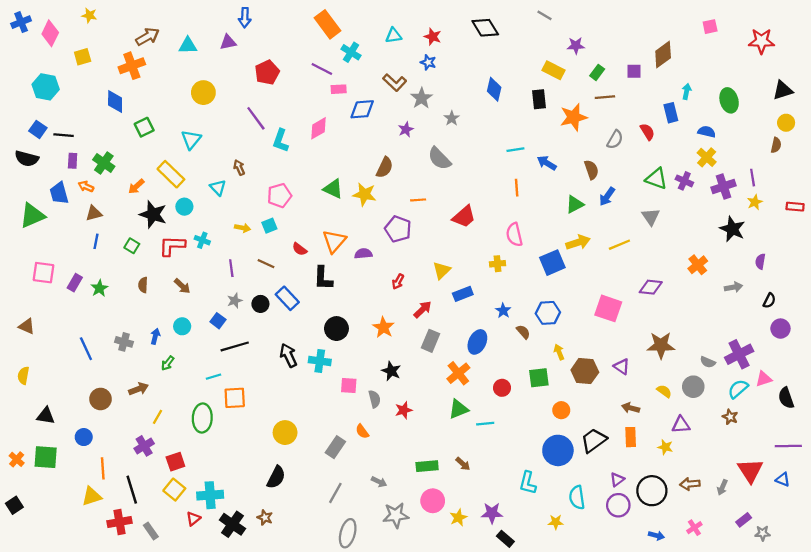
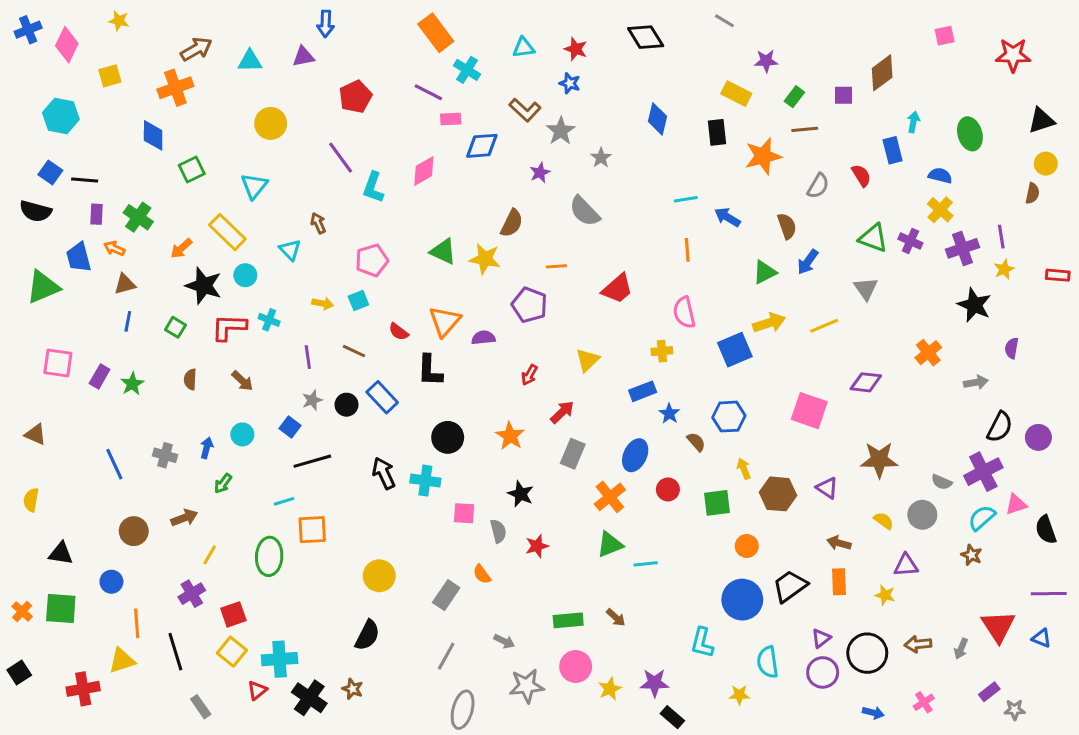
blue rectangle: (463, 294) -> (643, 391), moved
black semicircle: (769, 301) -> (1000, 427), moved, size x1.5
red circle: (502, 388) -> (668, 489), moved
red cross: (120, 522) -> (83, 689), moved

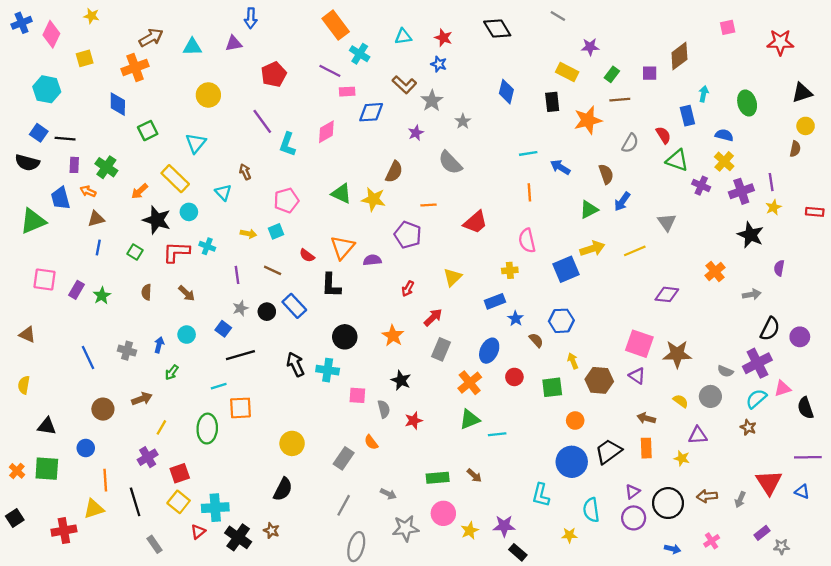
green triangle: (873, 238) -> (677, 160), moved
pink square: (809, 411) -> (639, 344), moved

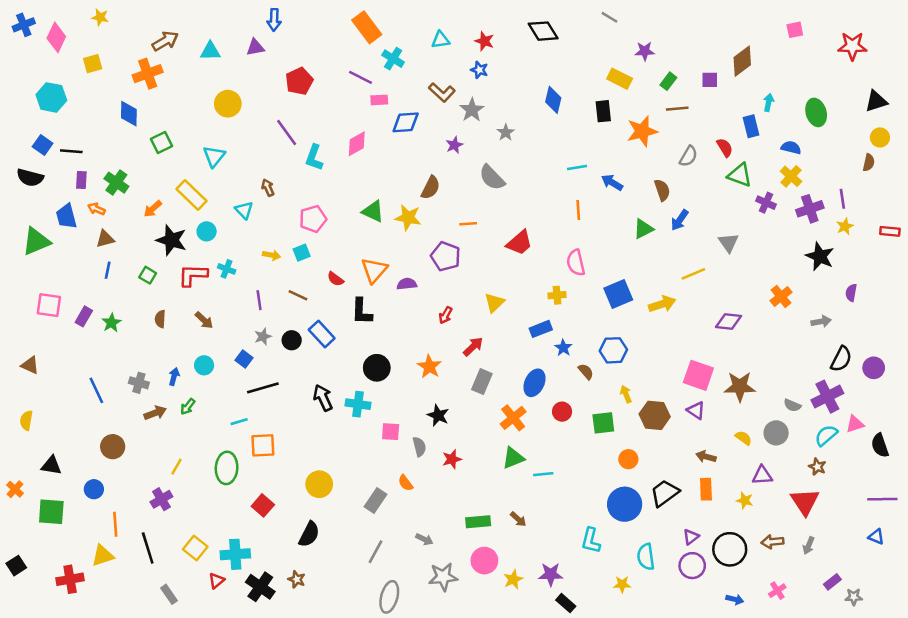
yellow arrow: (592, 249) -> (662, 304), moved
brown arrow: (142, 399) -> (155, 413), moved
orange cross: (17, 471) -> (15, 489), moved
red square: (180, 473) -> (263, 505), moved, turned -30
red triangle: (769, 482) -> (805, 502), moved

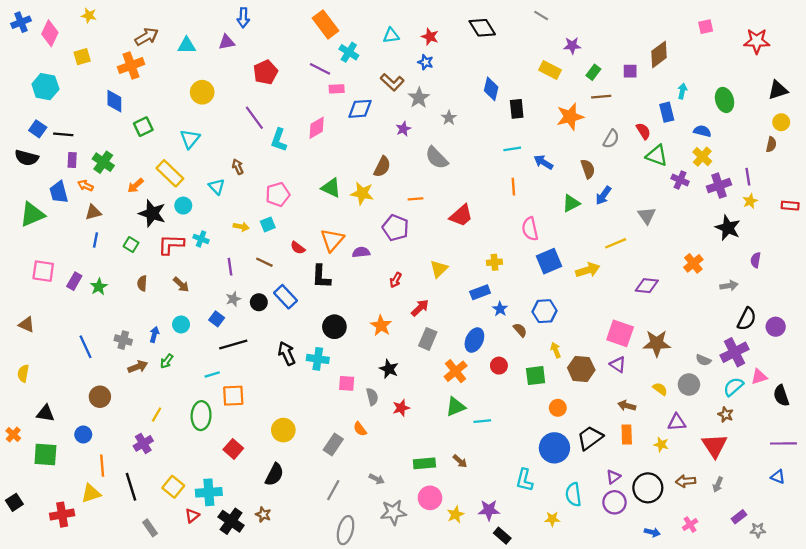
black rectangle: (603, 111) -> (517, 109), moved
pink semicircle: (576, 263) -> (530, 229), moved

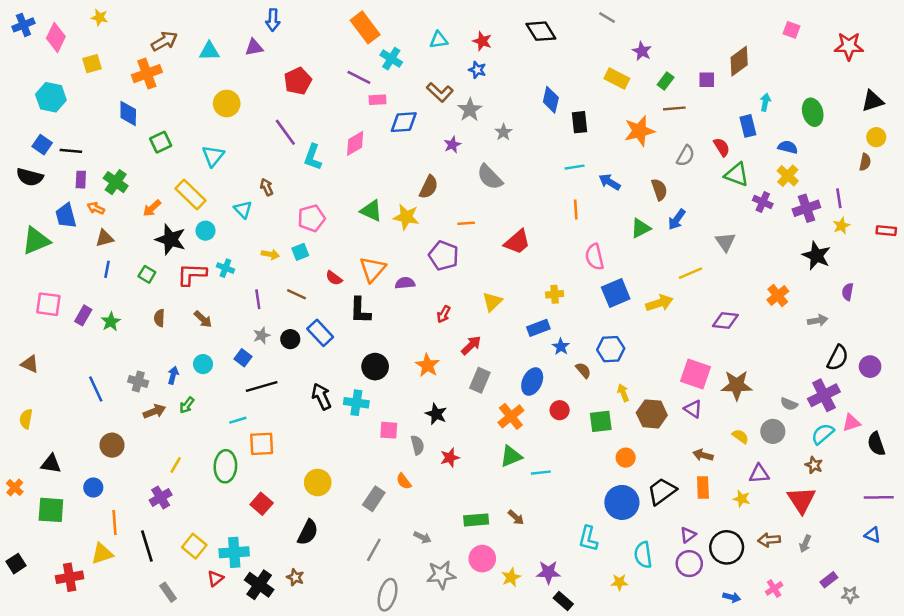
pink square: (706, 27) -> (791, 30), turned 32
purple star: (572, 46) -> (642, 51), turned 30

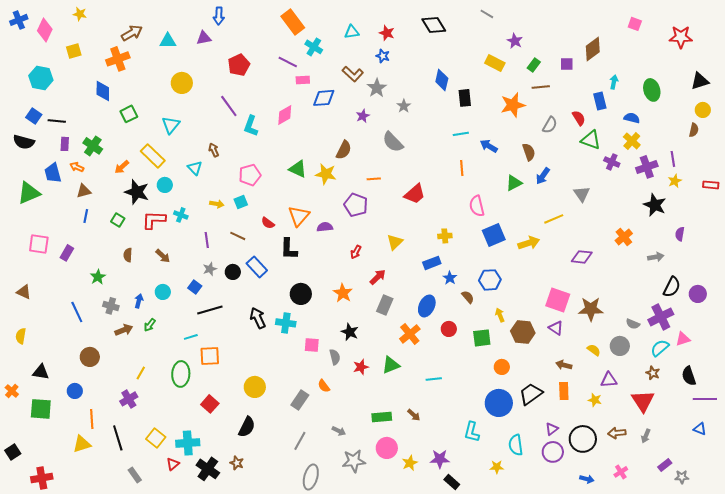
green star: (111, 322) -> (98, 277), moved
black semicircle: (876, 444) -> (689, 376), moved
green triangle: (511, 456) -> (391, 365), moved
red cross: (70, 577) -> (42, 478), moved

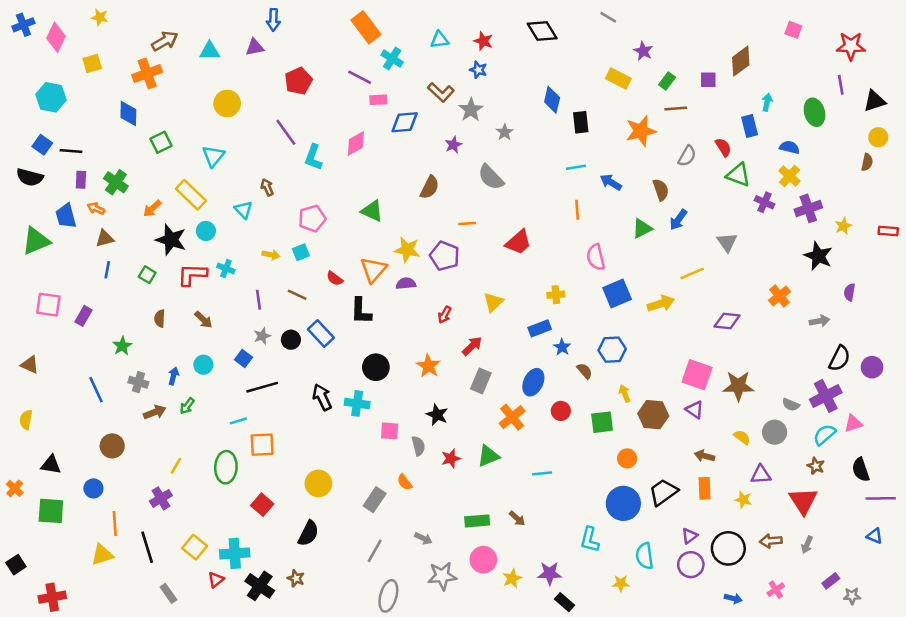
purple line: (673, 159) -> (841, 85), moved
yellow star: (326, 174) -> (407, 250), moved

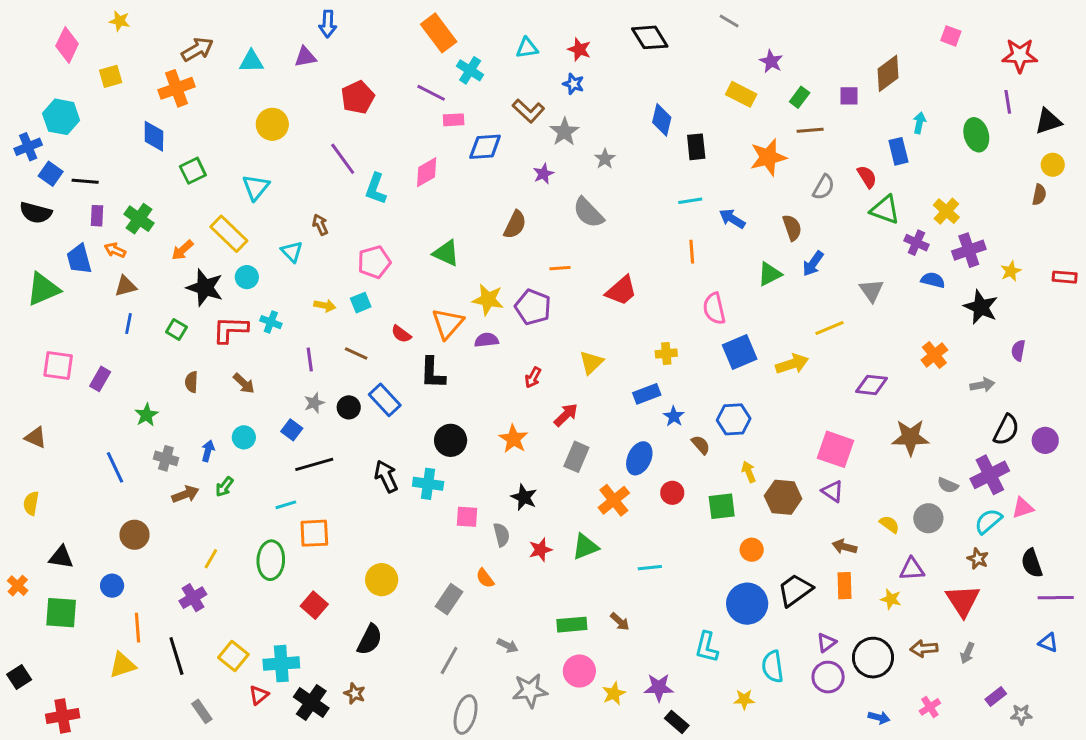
blue cross: (23, 25) -> (28, 147), moved
blue semicircle: (790, 147) -> (933, 280), moved
brown star: (738, 386) -> (910, 437), moved

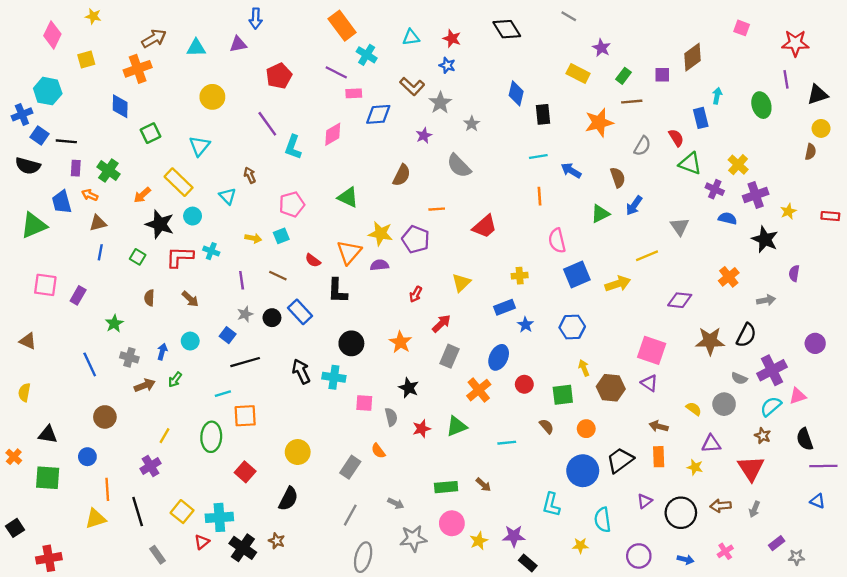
black semicircle: (1006, 430) -> (746, 335), moved
brown semicircle: (701, 445) -> (546, 426), moved
purple circle: (828, 677) -> (639, 556), moved

